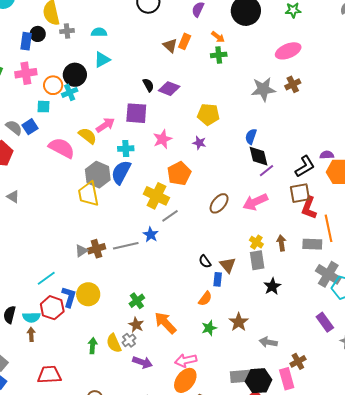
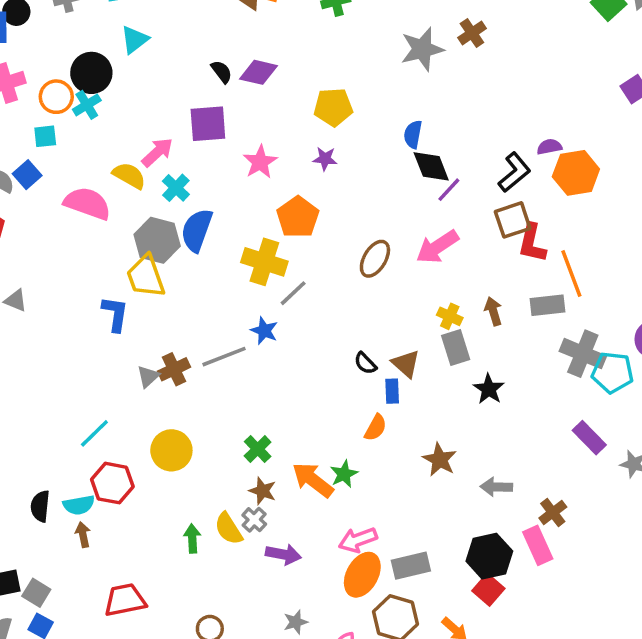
cyan cross: (126, 149) -> (176, 188), moved, turned -35
blue L-shape: (69, 297) -> (115, 314), moved
green star: (209, 328) -> (344, 474), moved
gray rectangle: (241, 376) -> (411, 566), moved

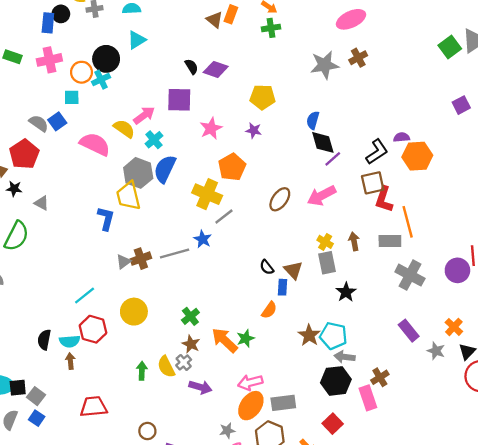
cyan pentagon: (612, 372) -> (333, 336), moved
black hexagon: (489, 556) -> (336, 381), moved
gray star: (296, 622) -> (227, 431), moved

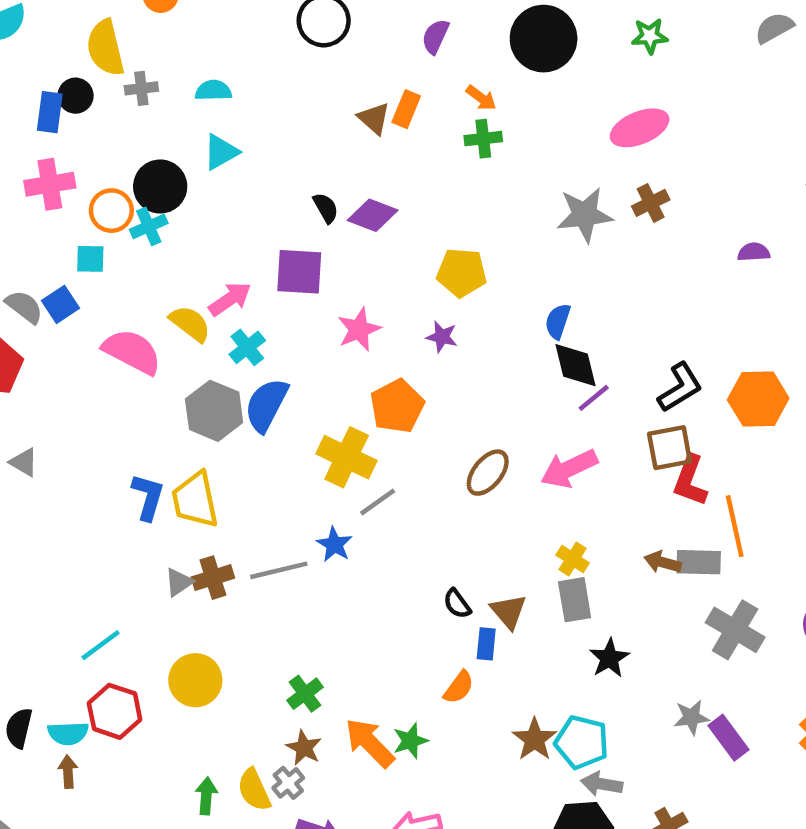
purple semicircle: (402, 137) -> (754, 252), moved
yellow trapezoid: (128, 196) -> (195, 500), moved
brown arrow: (354, 241) -> (663, 562), moved, turned -66
gray star: (436, 351) -> (691, 717), moved, turned -30

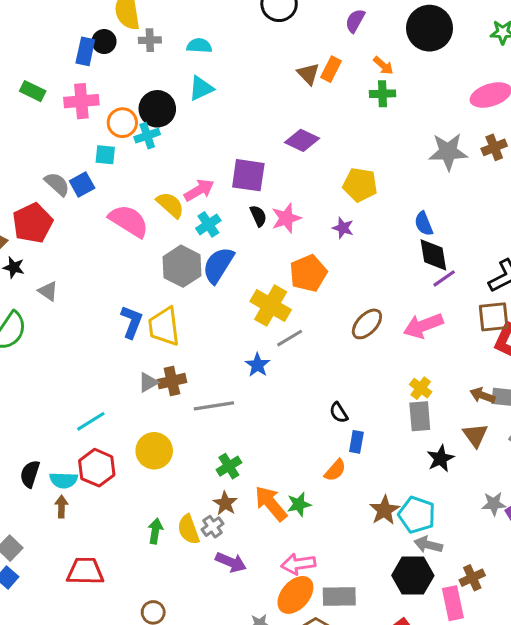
black semicircle: (326, 208) -> (258, 216), moved
blue semicircle: (558, 321) -> (424, 224), turned -45
gray line: (279, 570) -> (214, 406), moved
brown triangle: (508, 611) -> (475, 435), moved

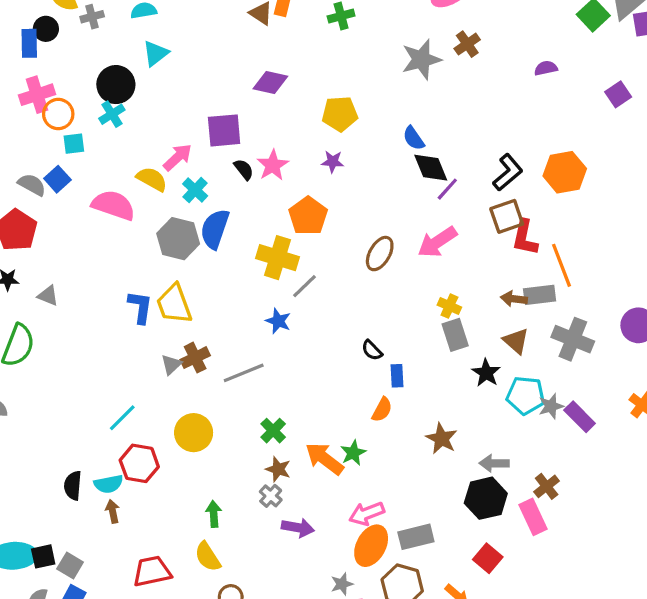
orange circle: (122, 123) -> (58, 114), moved
cyan pentagon: (417, 515) -> (526, 395), moved
yellow semicircle: (189, 529) -> (208, 557), moved

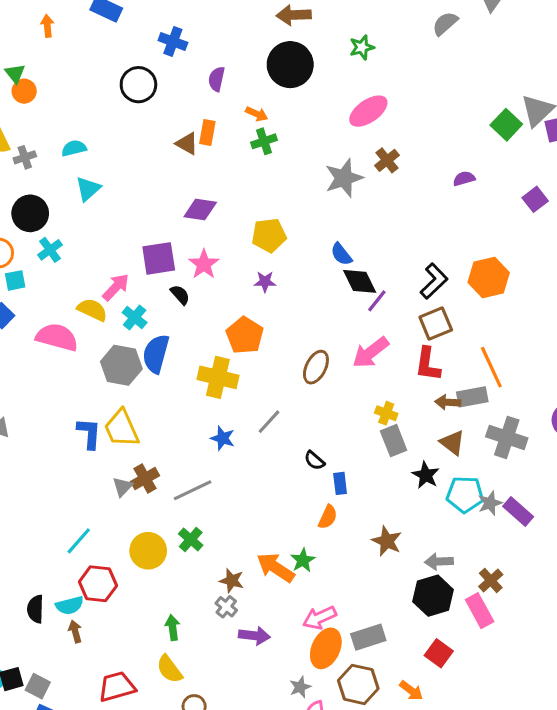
black circle: (116, 85) -> (30, 213), moved
pink star: (273, 165) -> (204, 264), moved
red L-shape: (525, 238) -> (428, 364), moved
gray line: (304, 286) -> (269, 422), moved
green cross: (273, 431) -> (191, 540), moved

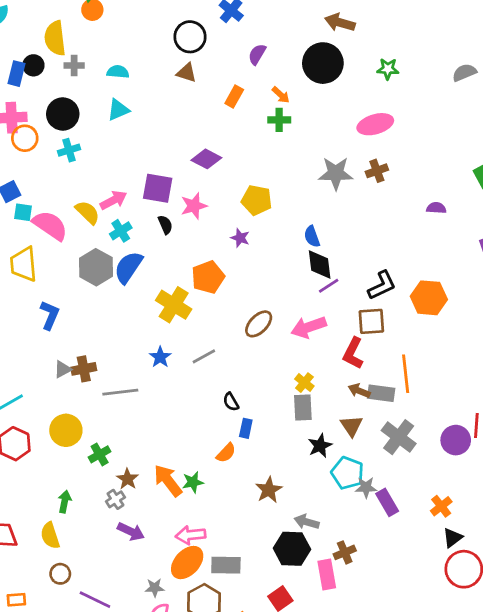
brown triangle: (187, 144) -> (186, 73), moved, turned -30
cyan square: (15, 280) -> (23, 212), moved
yellow trapezoid: (122, 428) -> (24, 264), moved
green cross: (191, 540) -> (100, 454), moved

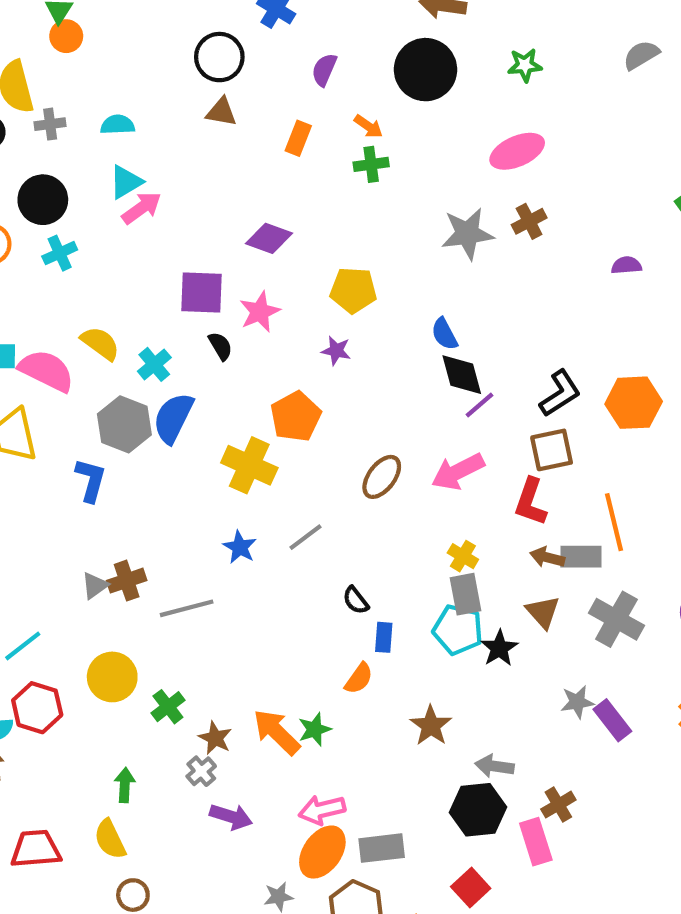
pink arrow: (114, 200) -> (142, 208), moved
blue L-shape: (50, 315) -> (91, 480), moved
cyan pentagon: (347, 473) -> (458, 630), moved

